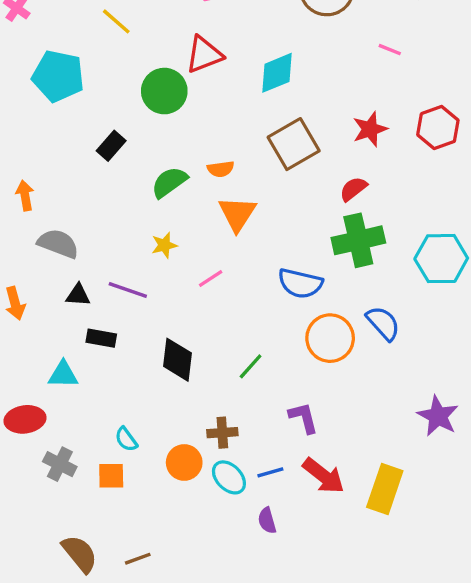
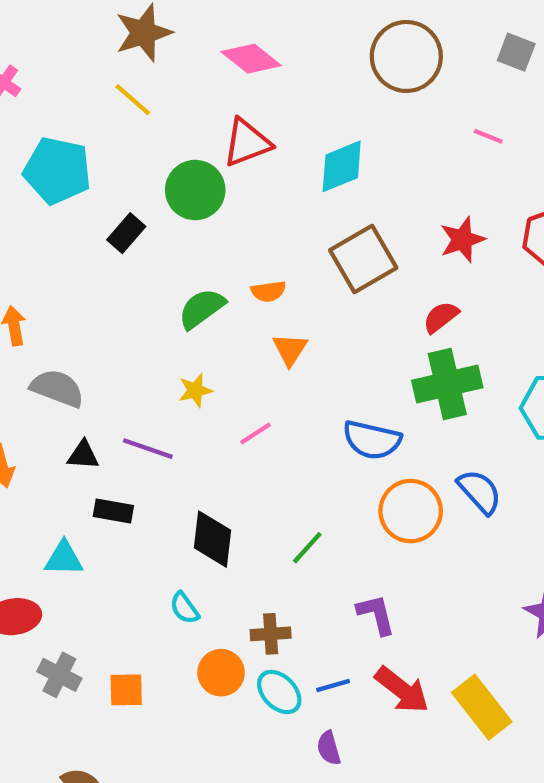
black rectangle: (111, 146) -> (126, 233), moved
orange triangle: (237, 214) -> (290, 349), size x0.7
cyan semicircle: (126, 439) -> (184, 608), moved
yellow rectangle: (385, 489) -> (482, 707), turned -57

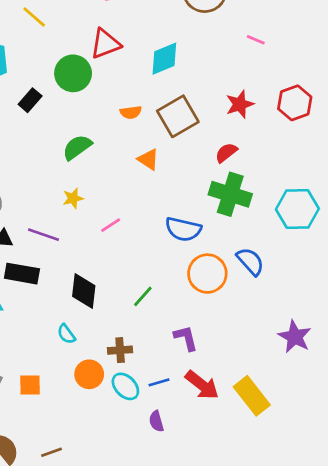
orange semicircle: (268, 291) -> (131, 112), moved
orange triangle: (290, 349) -> (148, 159), moved, turned -30
green cross: (447, 384) -> (230, 194), turned 30
black rectangle: (113, 511) -> (22, 274), size x1.4

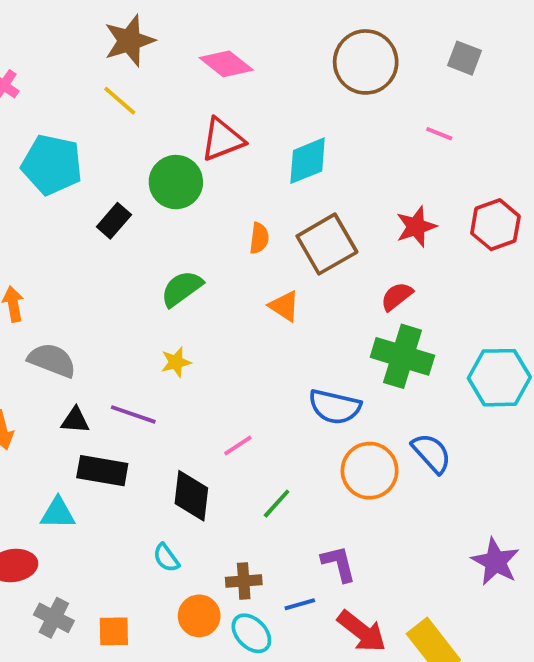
orange semicircle: (131, 112) -> (259, 238), turned -75
pink line: (111, 225) -> (238, 445), moved
blue line: (159, 382) -> (300, 604), moved

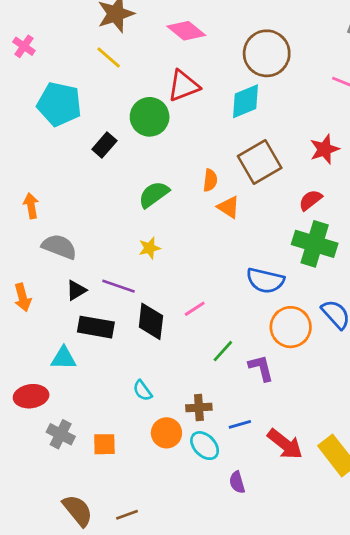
brown circle: (366, 62) -> (267, 53), moved
orange semicircle: (259, 238) -> (210, 180), moved
black triangle: (75, 420) -> (76, 290), turned -35
black diamond: (191, 496) -> (151, 321), moved
purple L-shape: (339, 564) -> (261, 368), moved

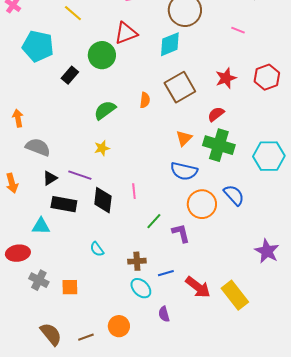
orange triangle: (229, 207) -> (184, 138), moved, turned 42
pink line: (195, 309) -> (134, 191), turned -63
orange circle: (166, 433) -> (119, 326), moved

